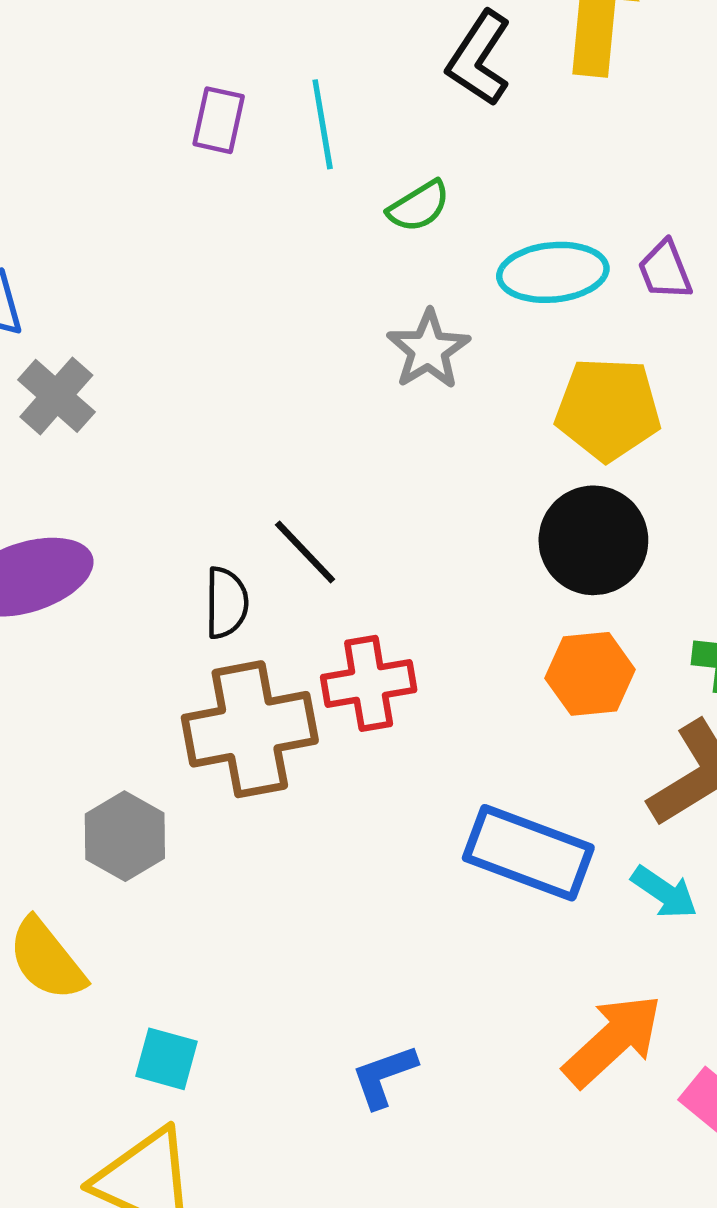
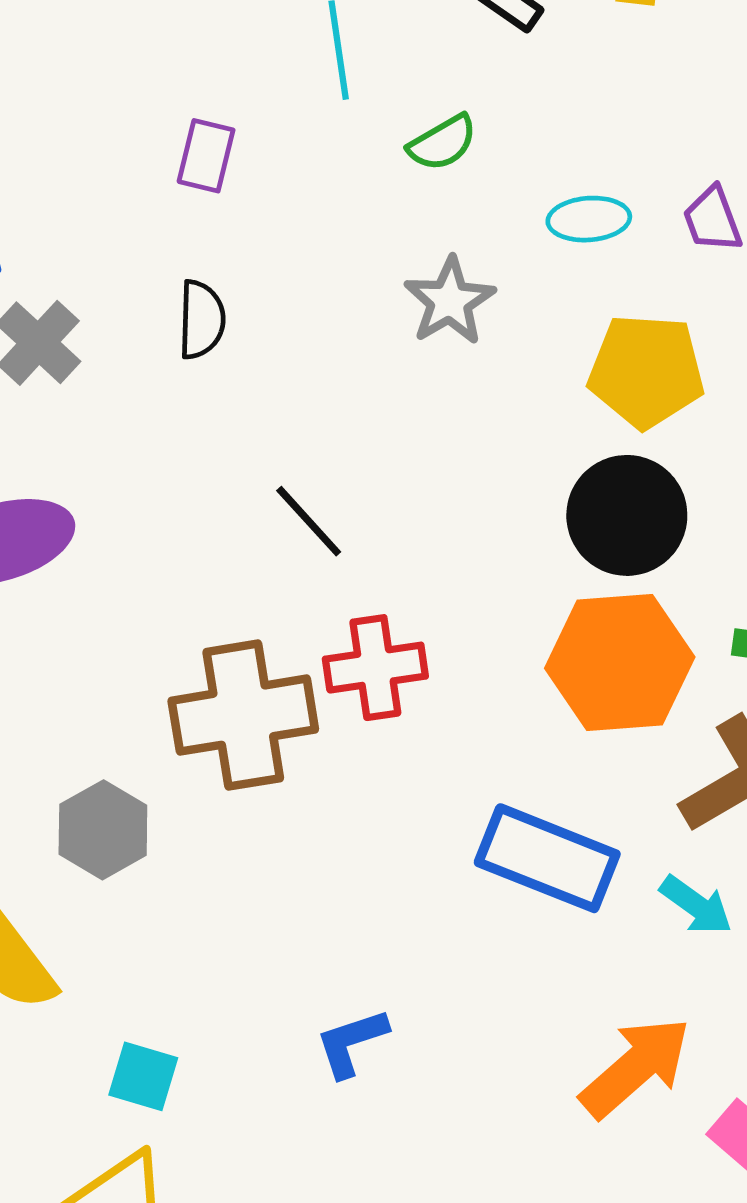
purple rectangle: (219, 120) -> (206, 156), moved
cyan ellipse: (553, 272) -> (589, 219), size x0.7
black semicircle: (226, 603) -> (201, 320), moved
orange hexagon: (590, 674) -> (620, 663), size x1.5
blue L-shape: (384, 1076) -> (351, 1043), moved

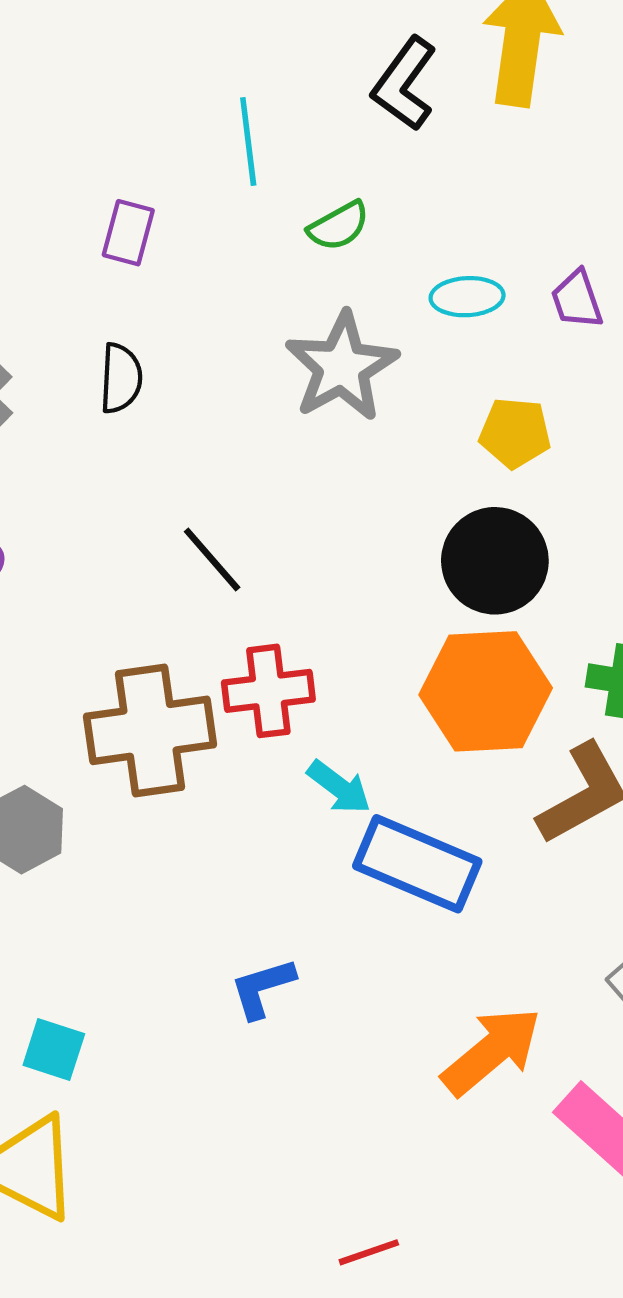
gray star: (450, 301) -> (342, 367), size x1.4
yellow pentagon: (646, 371) -> (515, 433), size x0.7
cyan arrow: (696, 905) -> (339, 787), moved
blue L-shape: (351, 1043) -> (262, 988), moved

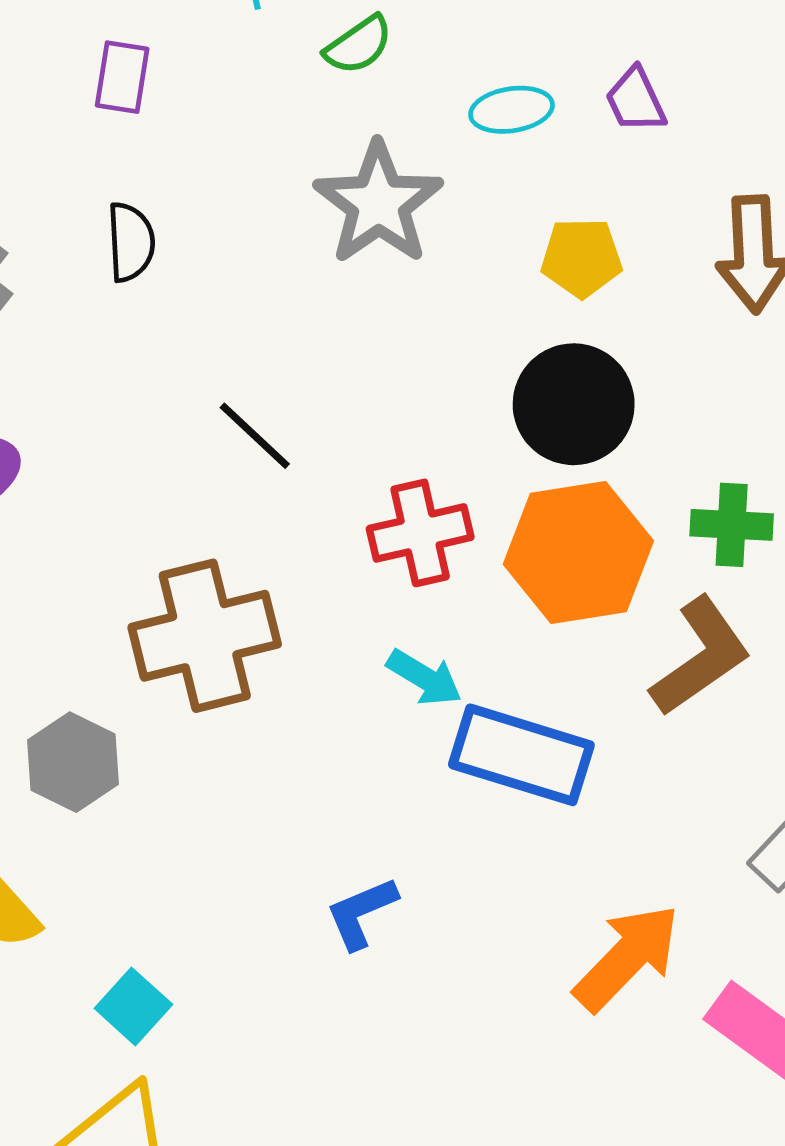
red cross: (268, 691) -> (420, 533), moved
cyan square: (54, 1049) -> (133, 1006), turned 30

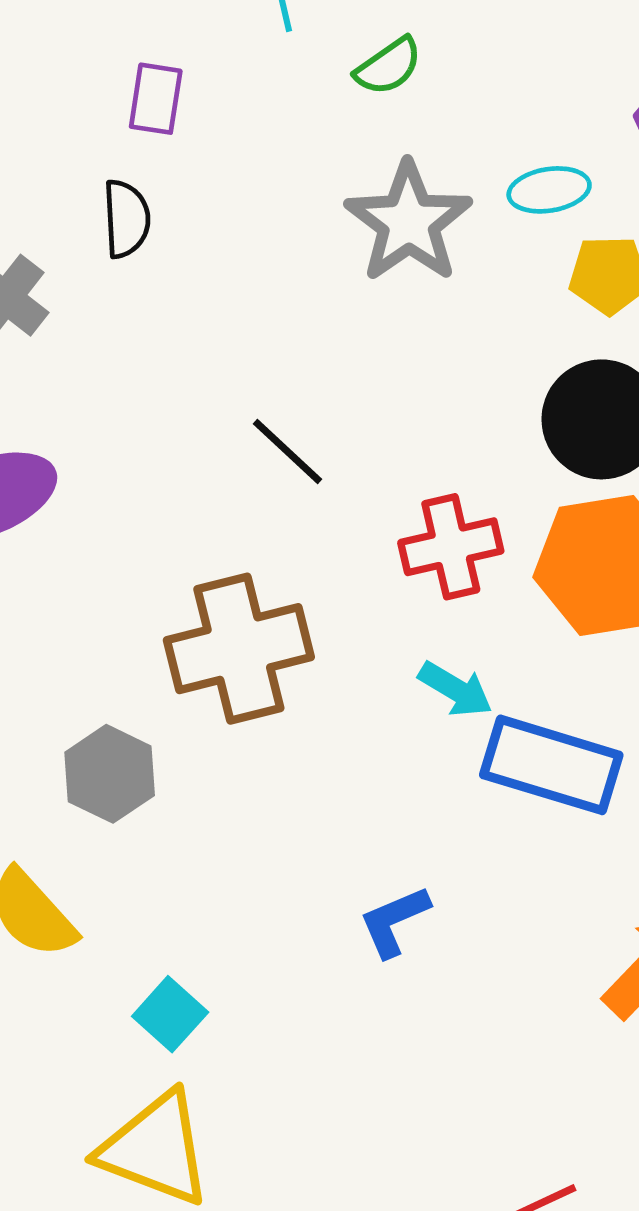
cyan ellipse: (512, 110) -> (549, 190), moved
black semicircle: (131, 242) -> (126, 219), moved

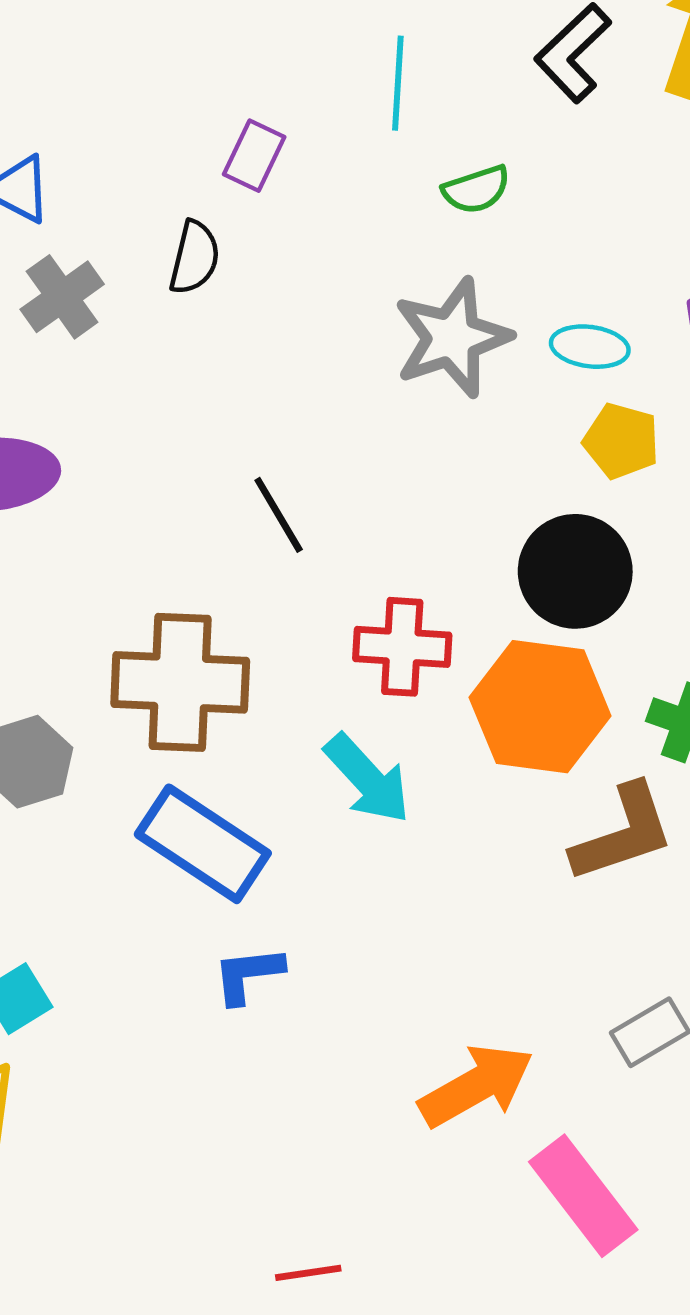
cyan arrow: (455, 689) -> (368, 779), size x1.4
blue rectangle: (551, 765) -> (203, 844), moved

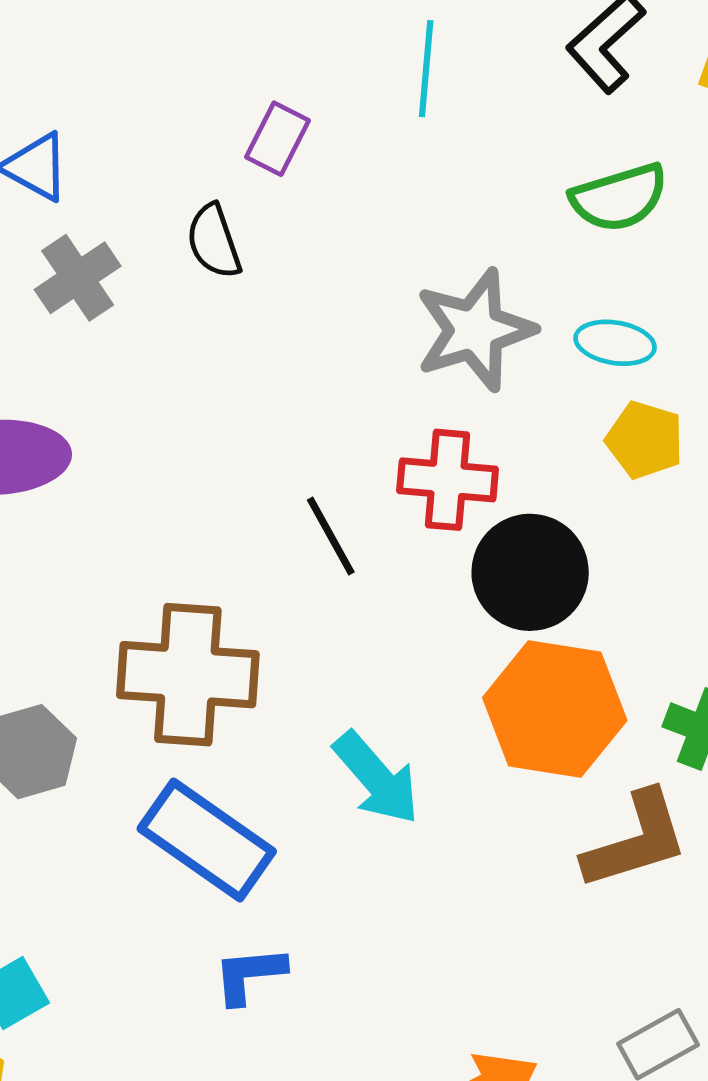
green semicircle: (476, 189) -> (619, 198), moved, size x1.4
black semicircle: (194, 258) -> (214, 241), turned 146
black line: (279, 515) -> (331, 536), moved
black circle: (575, 571) -> (530, 572), moved
red cross: (402, 647) -> (448, 480), moved

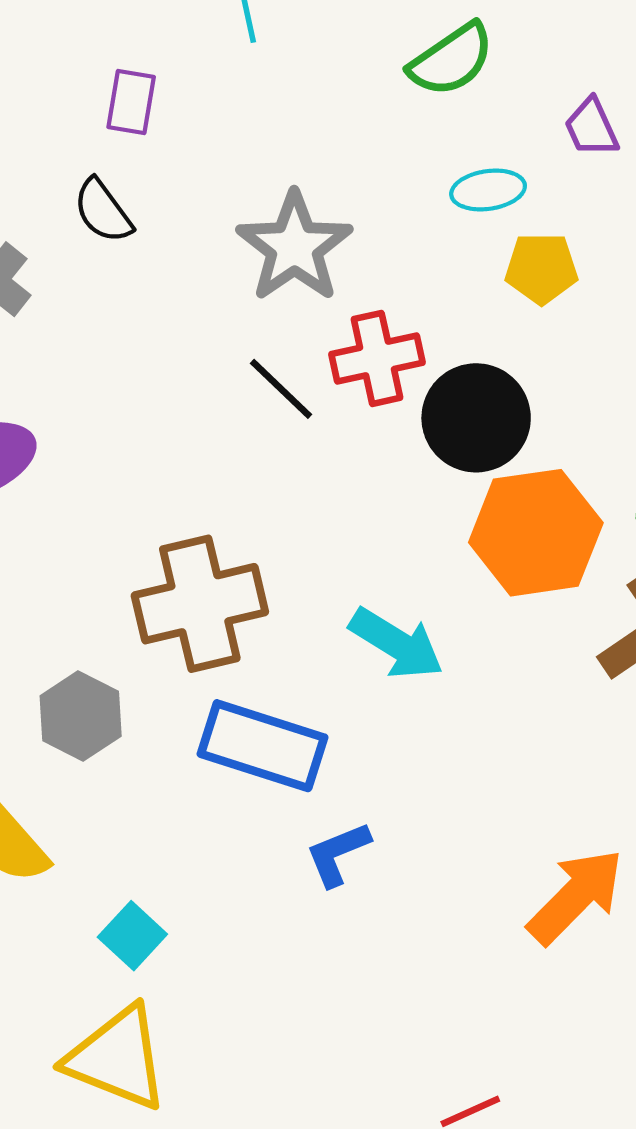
gray star: (475, 330) -> (295, 247), moved
black line: (331, 536) -> (281, 389), moved

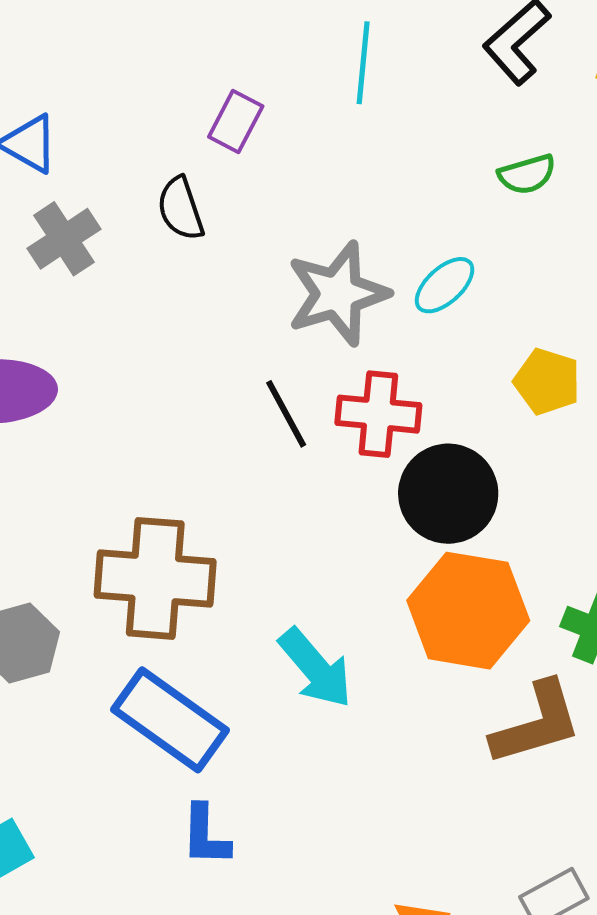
green semicircle: (451, 60) -> (527, 174), size x0.7
cyan ellipse: (488, 190) -> (445, 285), moved, turned -52
blue L-shape: (338, 854) -> (205, 835), turned -84

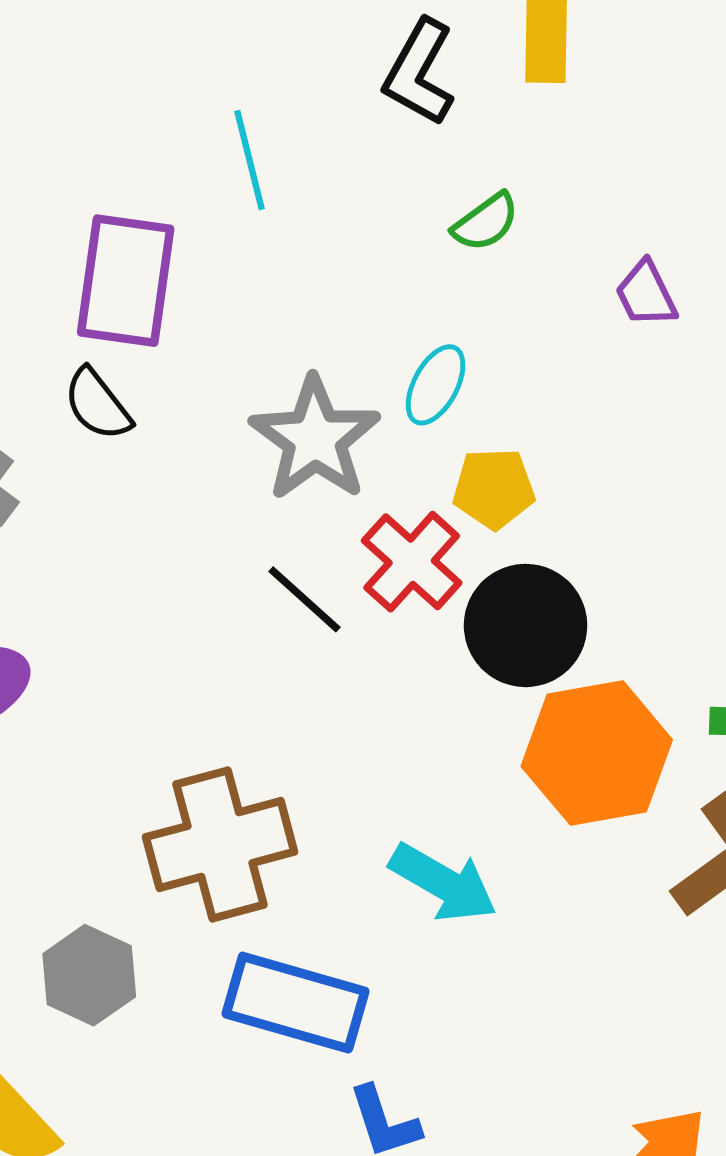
purple rectangle: (236, 121) -> (126, 281), size x1.8
yellow pentagon: (547, 381) -> (494, 488), moved
red cross: (378, 414) -> (412, 562), turned -34

